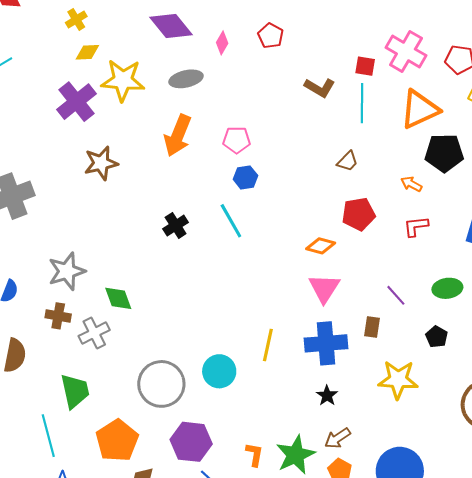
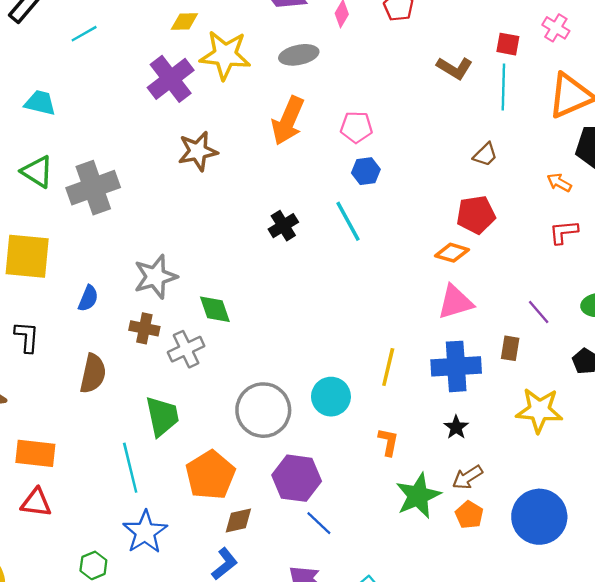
pink cross: (406, 51) -> (556, 28), size x0.6
red pentagon: (359, 214) -> (476, 215), moved
pink triangle: (324, 288) -> (455, 302), turned 40
orange L-shape: (254, 454) -> (388, 442), moved

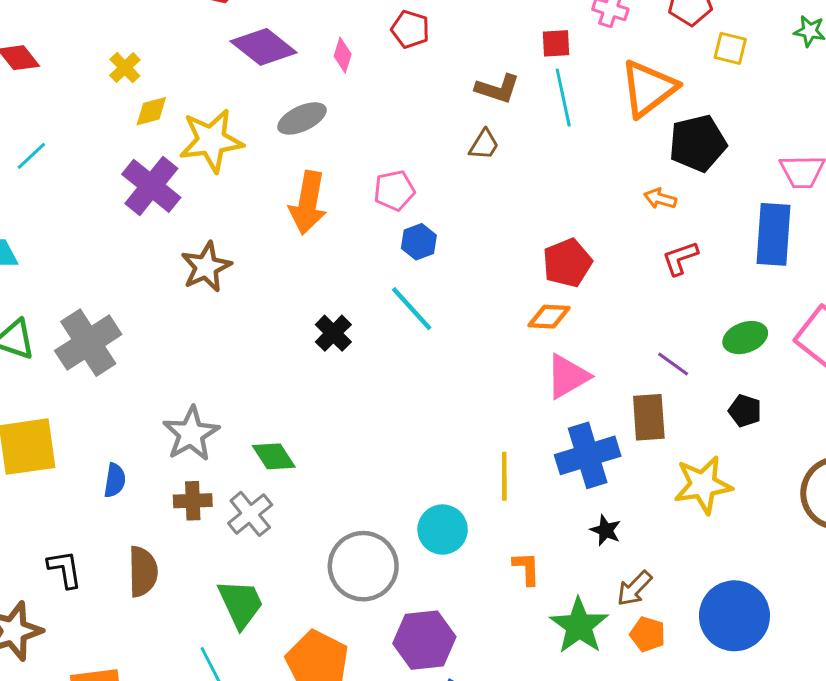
brown trapezoid: (485, 155) -> (484, 145), moved
black L-shape: (27, 337) -> (65, 569), moved
brown rectangle: (510, 348) -> (649, 417), size x1.5

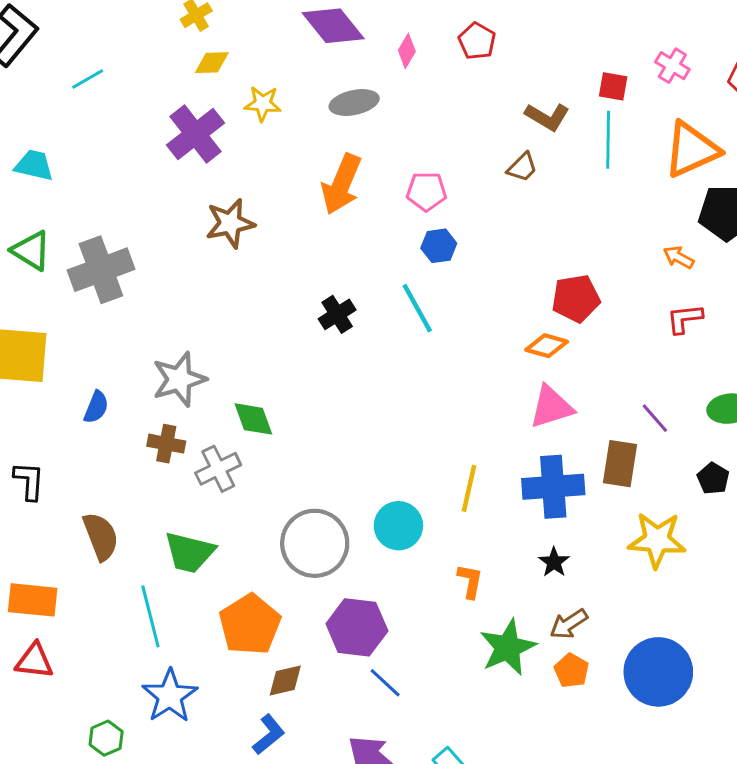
yellow star: (211, 140) -> (263, 104), size x0.6
brown semicircle: (143, 572) -> (101, 536), moved, turned -33
green trapezoid: (241, 604) -> (189, 552), turned 116

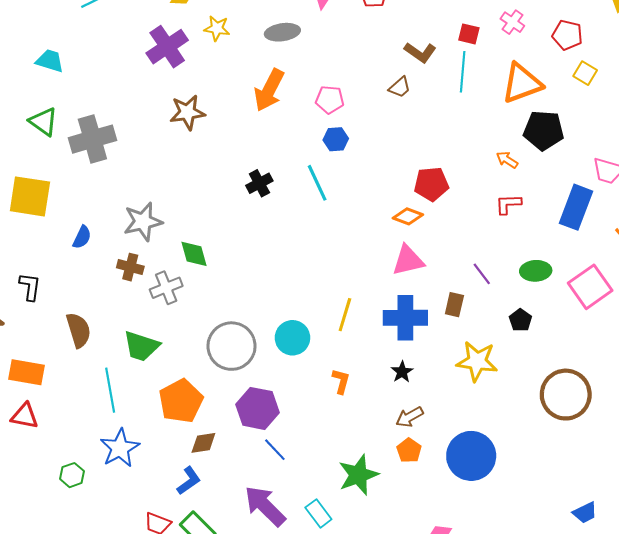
brown rectangle: (620, 464) -> (454, 305), size x0.7
green star: (508, 647) -> (358, 475), moved

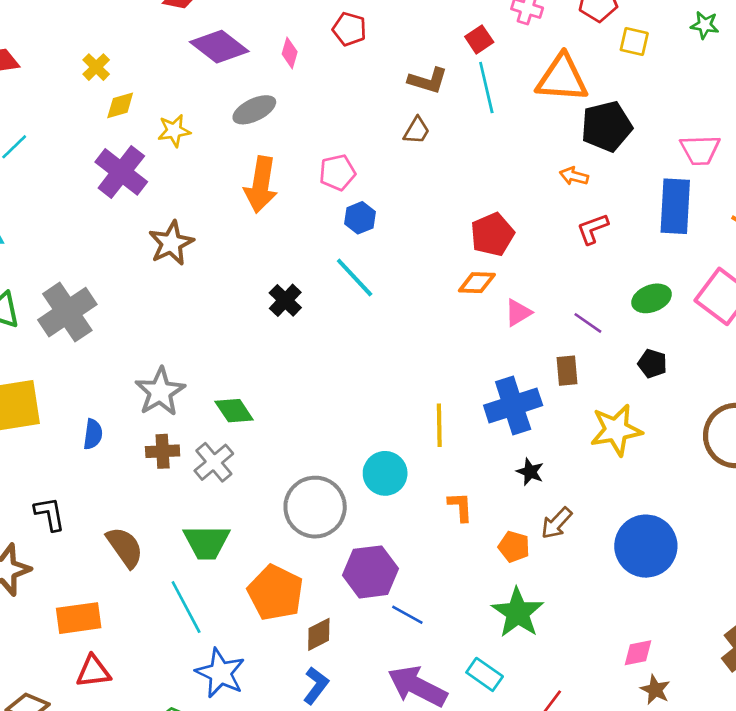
red square: (469, 34) -> (479, 39), turned -30
orange triangle: (522, 83) -> (562, 78), turned 42
pink triangle: (408, 260) -> (518, 313), moved, size x0.7
orange pentagon: (409, 450) -> (514, 547), moved

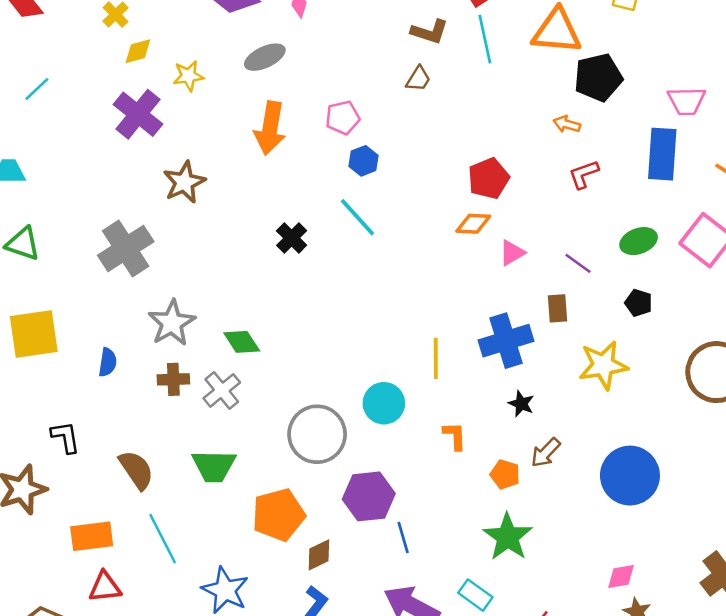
gray cross: (67, 312) -> (126, 249), moved
orange pentagon: (275, 593) -> (278, 515), turned 30
cyan line: (186, 607) -> (163, 539), moved
blue line: (407, 615) -> (403, 537), turned 44

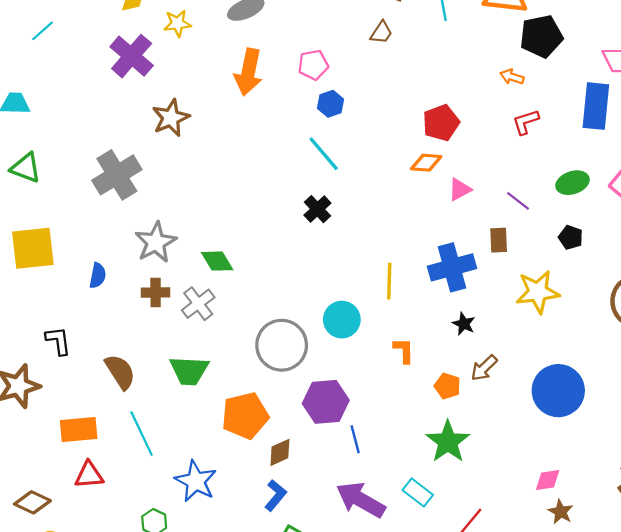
black cross: (292, 238) -> (317, 209), moved

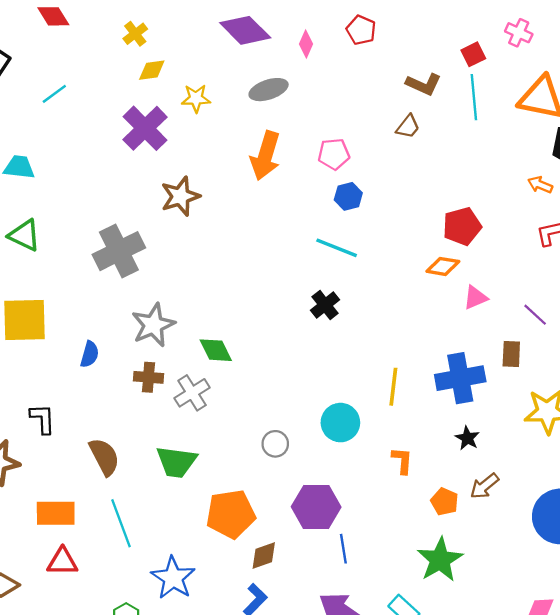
cyan line: (324, 154) -> (337, 248), turned -33
gray circle: (282, 345) -> (275, 444), size x0.5

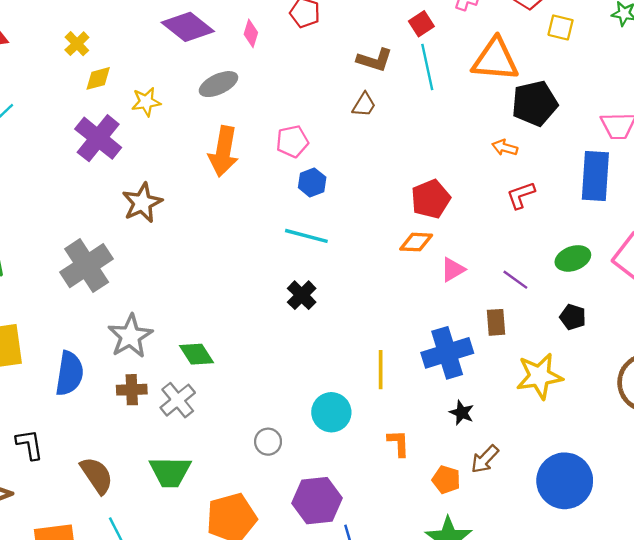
blue semicircle: (90, 354) -> (69, 373), size x1.6

